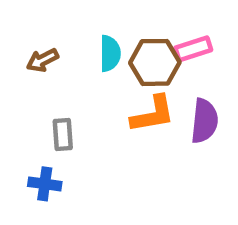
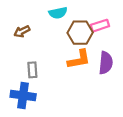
cyan semicircle: (110, 53) -> (58, 13), moved, turned 78
blue cross: (45, 184) -> (23, 95), size x1.5

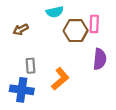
pink rectangle: (100, 26) -> (94, 24), turned -70
orange L-shape: (79, 59) -> (60, 79), moved, turned -30

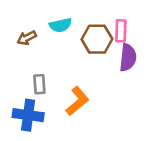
cyan semicircle: (55, 12) -> (60, 25), moved
purple semicircle: (100, 59) -> (128, 57), moved

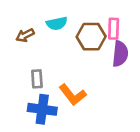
orange L-shape: (77, 101) -> (73, 95), turned 92
blue cross: (28, 115) -> (42, 109), moved

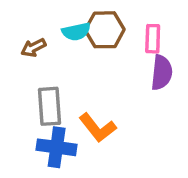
brown hexagon: (91, 37) -> (105, 30), moved
gray rectangle: (37, 79) -> (49, 106), size x1.5

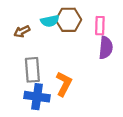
orange L-shape: (98, 128) -> (64, 84), turned -115

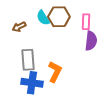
cyan semicircle: (50, 21) -> (43, 18), turned 70

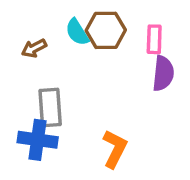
orange L-shape: (55, 72) -> (115, 149), moved
blue cross: (32, 83) -> (38, 140), moved

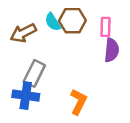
brown arrow: (34, 48) -> (23, 33), size x1.5
gray rectangle: (50, 107) -> (34, 73), turned 30

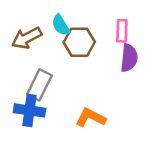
brown hexagon: (72, 21) -> (79, 42), moved
orange L-shape: (78, 102) -> (91, 118), turned -90

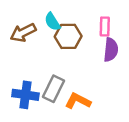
gray rectangle: (39, 85) -> (54, 89), moved

